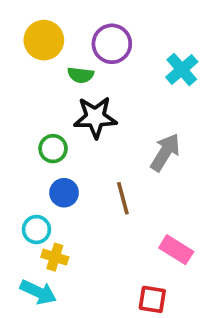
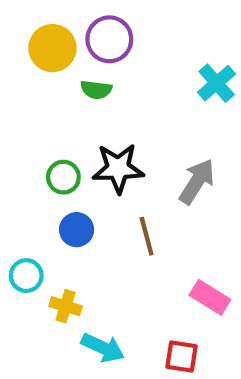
purple circle: (112, 44) -> (109, 39), moved
black star: (95, 117) -> (118, 168), moved
cyan circle: (36, 230) -> (26, 276), moved
cyan arrow: (38, 292) -> (103, 348), moved

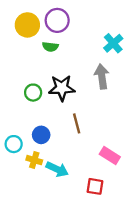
gray arrow: (197, 181) -> (102, 76), moved, turned -40
blue circle: (77, 230) -> (41, 135), moved
cyan arrow: (103, 348) -> (57, 169), moved

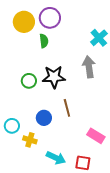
green semicircle: (50, 47) -> (44, 41), turned -104
blue circle: (41, 135) -> (44, 118), moved
cyan arrow: (57, 169) -> (56, 158), moved

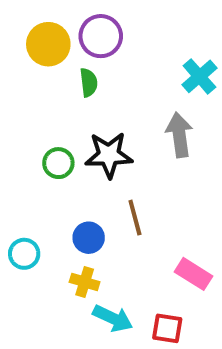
yellow cross: (30, 140) -> (85, 282), moved

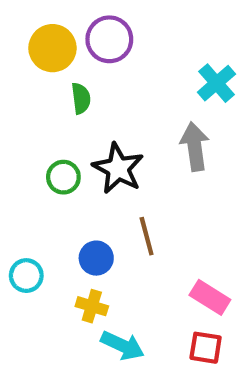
green semicircle: (89, 82) -> (81, 98), moved
black star: (109, 155) -> (118, 168), turned 30
red square: (167, 328) -> (206, 348), moved

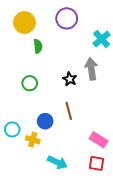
purple circle: (109, 39) -> (67, 18), moved
black star: (118, 168) -> (70, 79), moved, size x0.6
yellow cross: (92, 306) -> (33, 140), moved

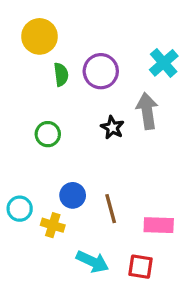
purple circle: (67, 18) -> (101, 71), moved
brown line: (69, 111) -> (111, 209), moved
pink rectangle: (99, 140) -> (159, 225), turned -30
red square: (96, 163) -> (141, 267), moved

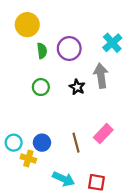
green circle: (48, 134) -> (41, 87), moved
blue circle: (73, 195) -> (42, 143), moved
yellow cross: (53, 225) -> (28, 159), moved
pink rectangle: (159, 225) -> (103, 134), moved, turned -48

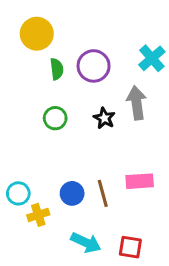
pink rectangle: (103, 134) -> (140, 181), turned 42
blue circle: (42, 143) -> (72, 193), moved
yellow cross: (28, 159) -> (38, 215), turned -35

